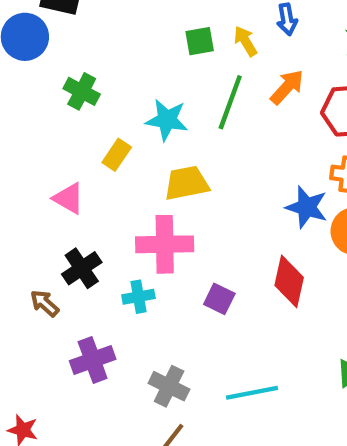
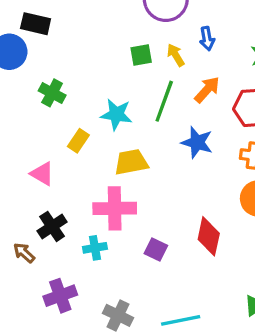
blue star: (307, 207) -> (197, 142), moved

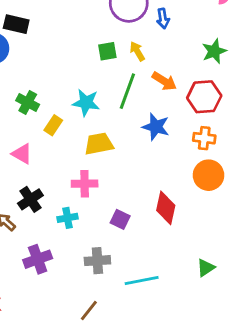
blue arrow: (207, 39) -> (163, 18), moved
orange arrow: (207, 90) -> (164, 81), turned 80
green cross: (52, 93) -> (28, 103), moved
pink cross: (115, 208) -> (85, 184), size x0.7
gray cross: (118, 315) -> (97, 261), moved, turned -30

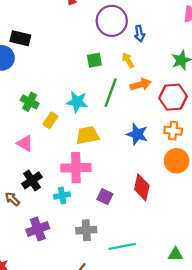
yellow arrow: (137, 51) -> (128, 60), moved
orange arrow: (164, 81) -> (141, 84), turned -48
blue star: (156, 127) -> (137, 134), moved
pink cross: (85, 184) -> (76, 168), size x1.4
green triangle: (206, 268) -> (175, 254), moved, turned 35

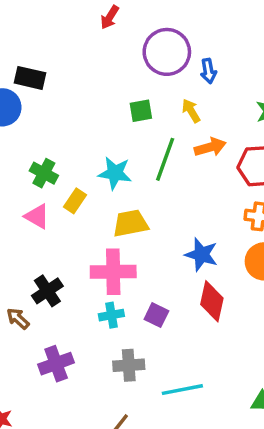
blue star: (137, 134) -> (201, 254), moved
pink triangle: (25, 143) -> (37, 216), moved
cyan cross: (62, 195) -> (111, 315), moved

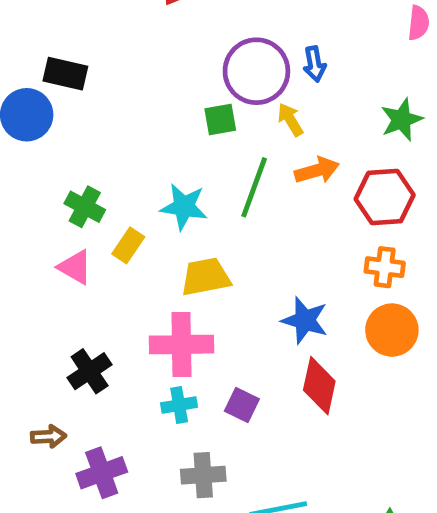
purple circle: (167, 52) -> (256, 71), moved
brown arrow: (18, 319) -> (48, 436), moved, turned 135

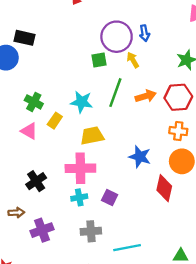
orange arrow: (317, 170) -> (146, 96), moved
red diamond: (319, 386) -> (164, 188), moved

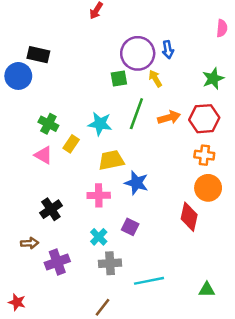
blue star: (140, 157) -> (136, 183), moved
pink cross: (80, 168) -> (99, 195), size x0.7
cyan cross: (79, 197) -> (99, 237), moved, turned -35

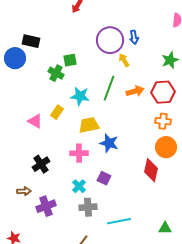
green square: (119, 79) -> (70, 60), moved
green cross: (48, 124) -> (56, 73), moved

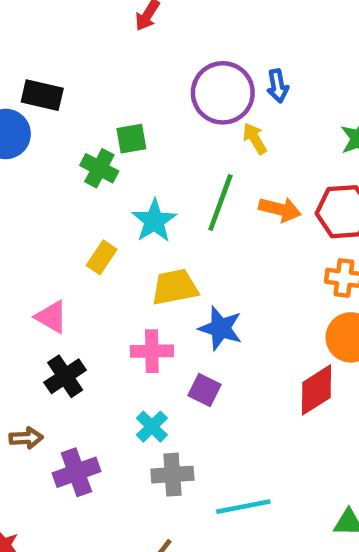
orange arrow: (135, 91) -> (280, 209), turned 30
cyan star: (80, 96) -> (154, 221), turned 30
pink triangle: (35, 121) -> (51, 317), moved
red diamond: (151, 170) -> (316, 390), turned 45
purple square: (104, 178) -> (204, 390), moved

